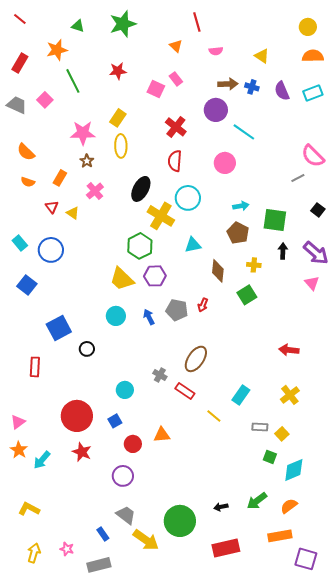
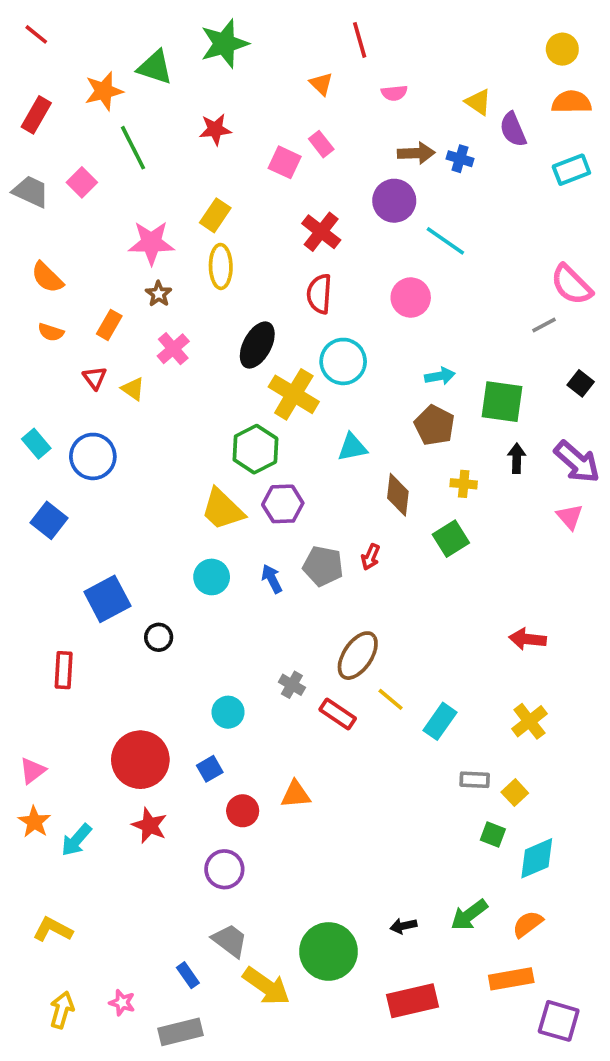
green triangle: (78, 26) -> (155, 67), moved, size x1.5
purple semicircle: (282, 91) -> (513, 129), moved
yellow line: (214, 416) -> (391, 699), moved

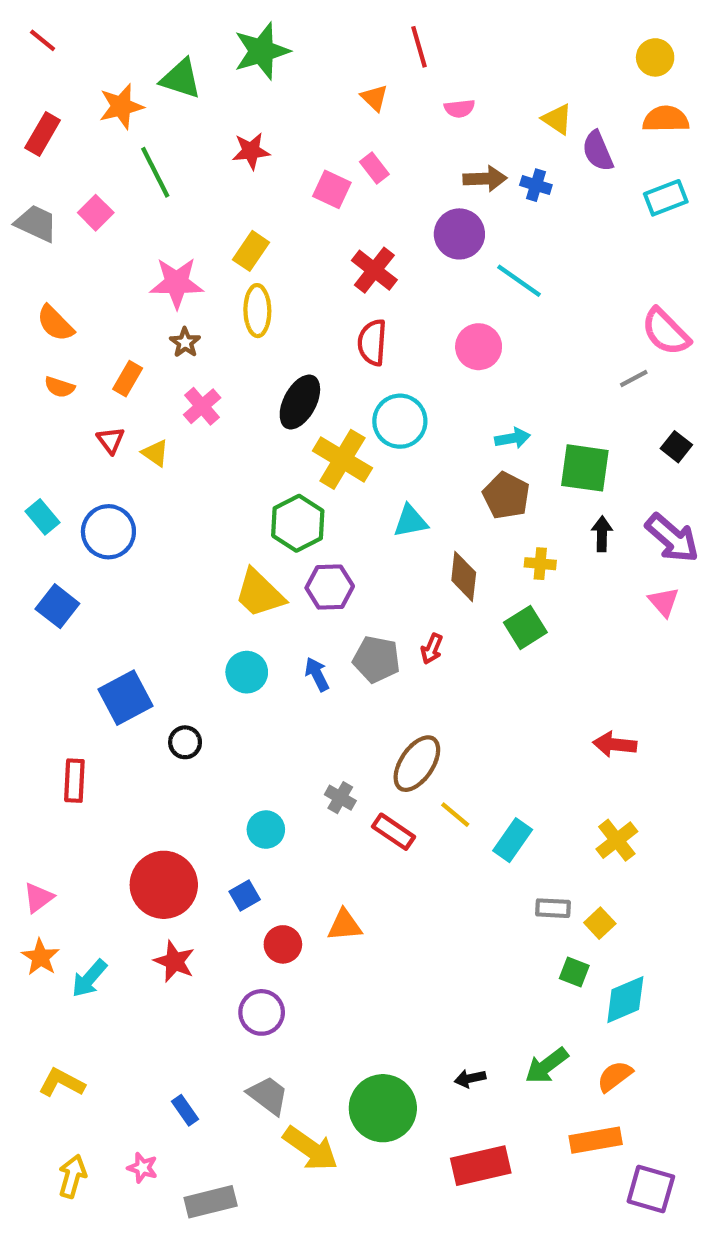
blue rectangle: (188, 975) -> (185, 1110), moved

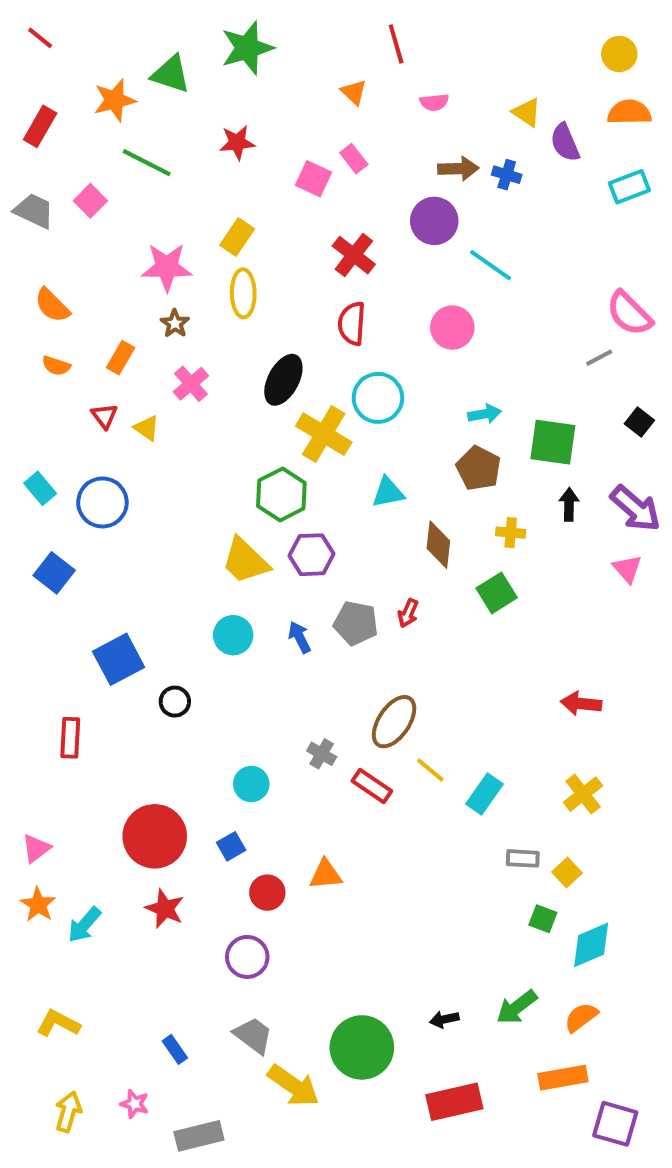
green line: (155, 172) -> (147, 163), turned -36

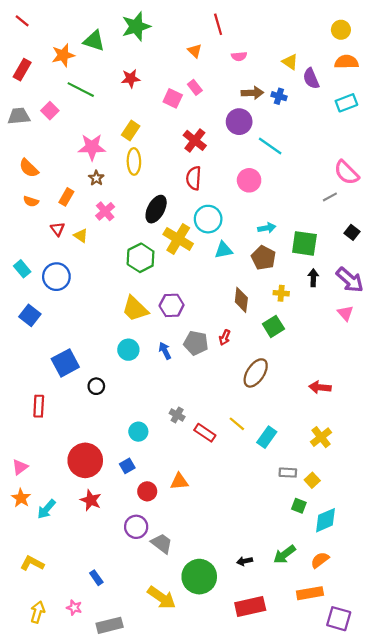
gray trapezoid: (34, 211) -> (19, 116), turned -30
cyan triangle: (388, 492) -> (224, 250), moved
green hexagon: (281, 494) -> (141, 258), moved
brown ellipse: (394, 722) -> (256, 373), moved
gray trapezoid: (253, 1035) -> (162, 543), moved

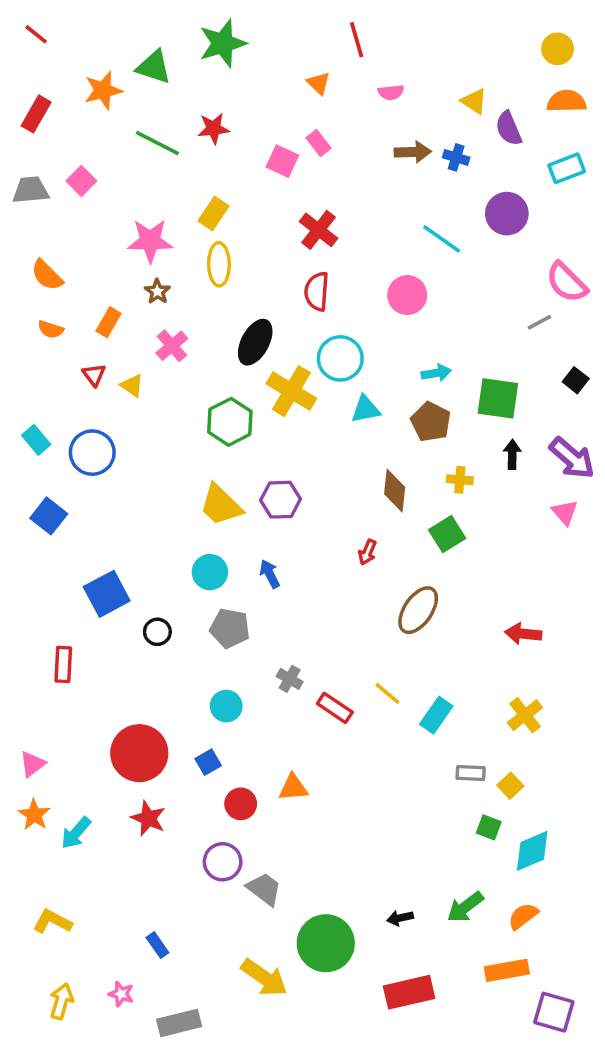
green line: (81, 90) -> (157, 143), moved
purple circle: (239, 122) -> (507, 214), moved
gray pentagon: (196, 343) -> (230, 628), moved

